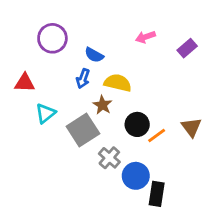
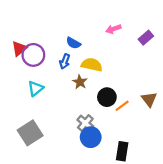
purple circle: (52, 38) -> (33, 55), moved
red triangle: (25, 83) -> (19, 48), moved, turned -42
gray square: (83, 130) -> (30, 133), moved
blue circle: (136, 176) -> (91, 137), moved

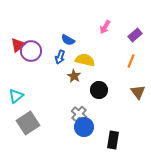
pink arrow: (113, 29) -> (105, 27), turned -40
cyan triangle: (36, 88) -> (16, 96), moved
orange line: (122, 106) -> (131, 61), moved, turned -32

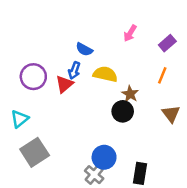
red triangle: (18, 45) -> (64, 84), moved
purple circle: (31, 51) -> (33, 77), moved
brown star: (74, 76) -> (130, 94), moved
gray cross: (79, 114) -> (94, 175), moved

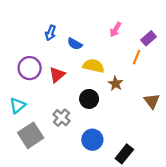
blue arrow: (74, 70) -> (51, 33), moved
orange line: (162, 75) -> (136, 57), moved
black circle: (123, 111) -> (89, 99), moved
black rectangle: (140, 173) -> (124, 154), turned 30
gray cross: (94, 175) -> (62, 118), moved

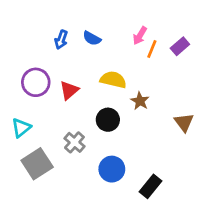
blue semicircle: (75, 44) -> (92, 38), moved
orange line: (136, 57) -> (152, 49), moved

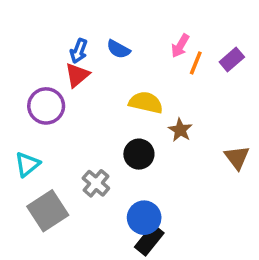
red triangle: (69, 90) -> (77, 75), moved
black rectangle: (151, 186) -> (149, 240), moved

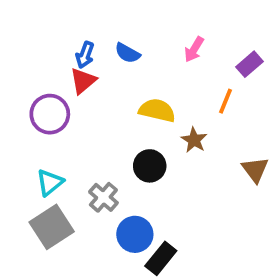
orange line: (196, 63) -> (226, 101), moved
cyan triangle: (27, 164) -> (50, 183), moved
blue circle: (144, 218) -> (135, 234), moved

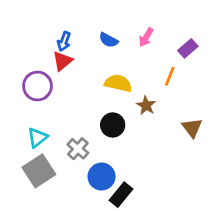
blue semicircle: (127, 53) -> (108, 40), moved

